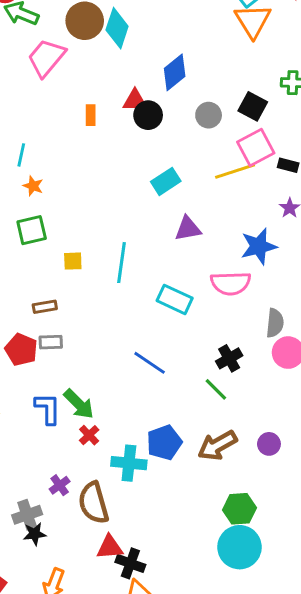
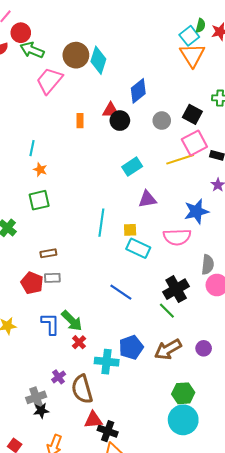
yellow square: (73, 261) -> (130, 230), moved
black cross: (229, 358) -> (176, 289), size x1.4

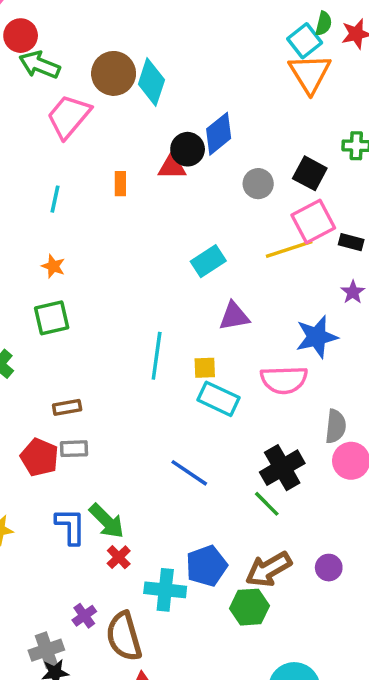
black circle: (120, 121) -> (188, 149), moved
cyan line: (32, 148) -> (55, 199), moved
green hexagon: (183, 393) -> (250, 607), moved

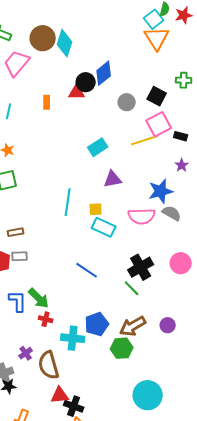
gray semicircle: (336, 426) -> (172, 213), moved, turned -66
red cross: (119, 557) -> (46, 319), turned -32

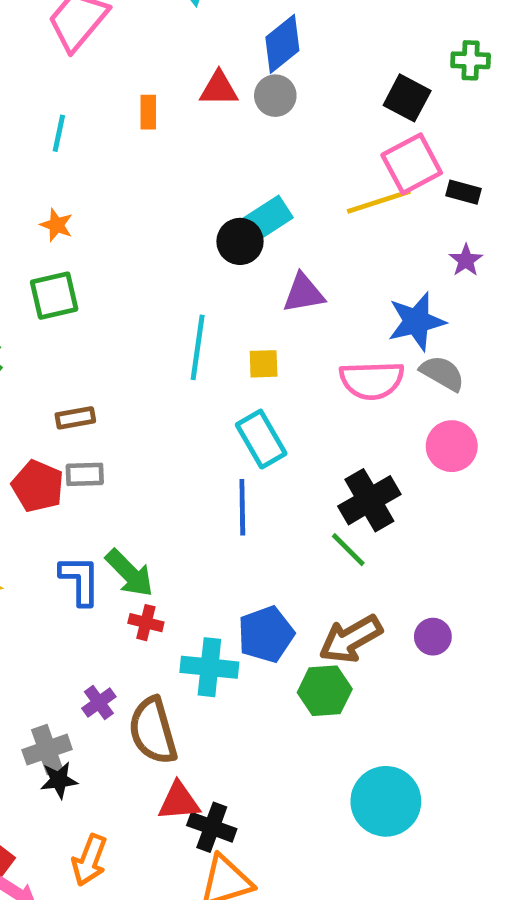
black circle: (86, 82) -> (240, 241), moved
gray circle: (127, 102) -> (275, 96), moved
cyan rectangle: (104, 227) -> (261, 439), moved, turned 35
pink circle: (181, 263) -> (452, 446), moved
blue line: (87, 270) -> (242, 507), turned 55

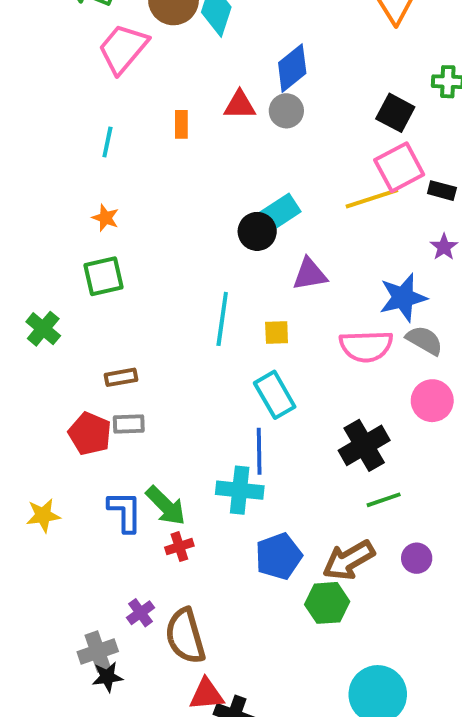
green line: (348, 550) -> (384, 500), moved, turned -64
red cross: (146, 623) -> (179, 547), turned -32
cyan cross: (209, 667) -> (240, 490), moved

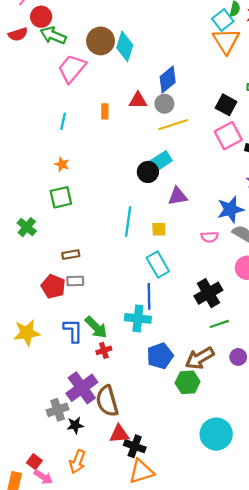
yellow line: (372, 198) -> (173, 125), moved
pink semicircle: (366, 346) -> (210, 237), size x0.6
yellow star: (43, 515) -> (27, 333), size x1.4
purple cross: (140, 613) -> (82, 388), size x2.0
black star: (107, 677) -> (75, 425), moved

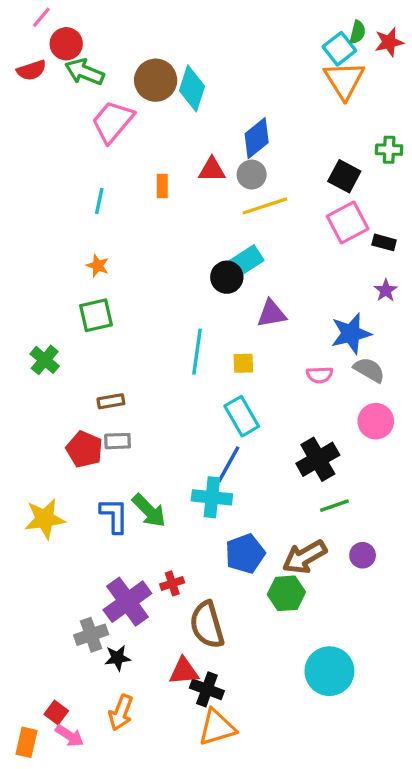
blue line: (149, 296) -> (228, 464), turned 30
red cross: (104, 350) -> (172, 583), moved
brown semicircle: (107, 401) -> (207, 625), moved

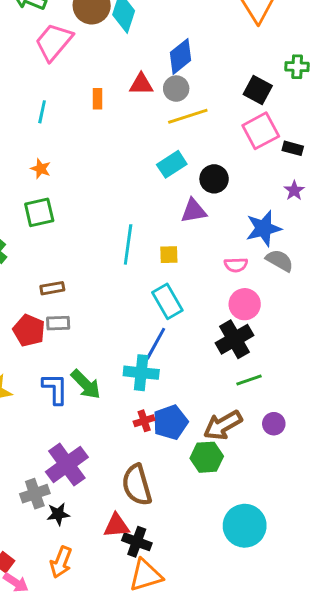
black circle: (227, 277) -> (214, 179), moved
pink circle: (376, 421) -> (245, 304), moved
red cross: (172, 583) -> (144, 421), moved

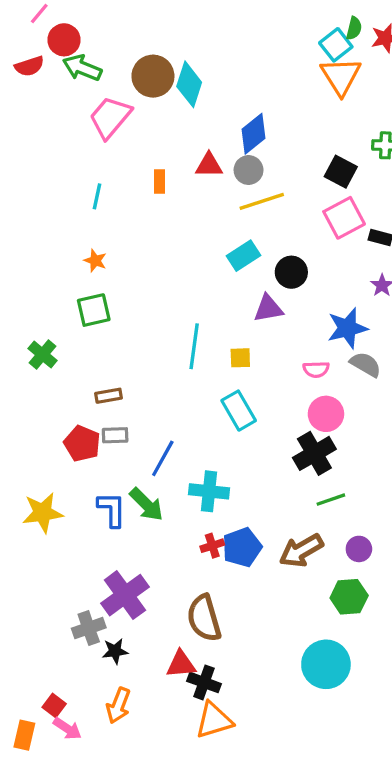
blue line: (156, 344) -> (163, 458), moved
green hexagon: (207, 457) -> (349, 597), moved

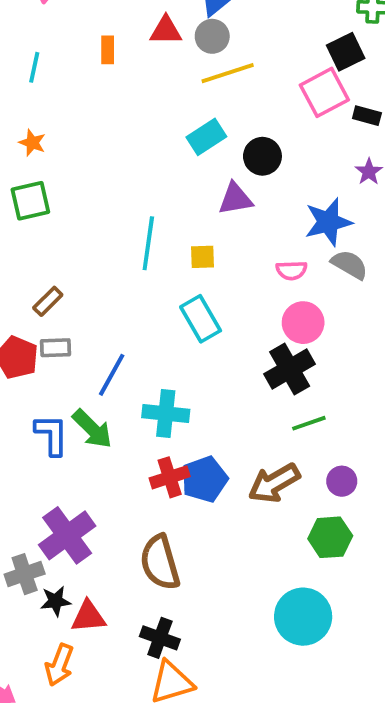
black square: (341, 172) -> (346, 52), moved, turned 36
brown rectangle: (108, 396) -> (48, 301), turned -35
red cross: (212, 546) -> (170, 477), size x1.4
red triangle: (181, 664) -> (88, 617), moved

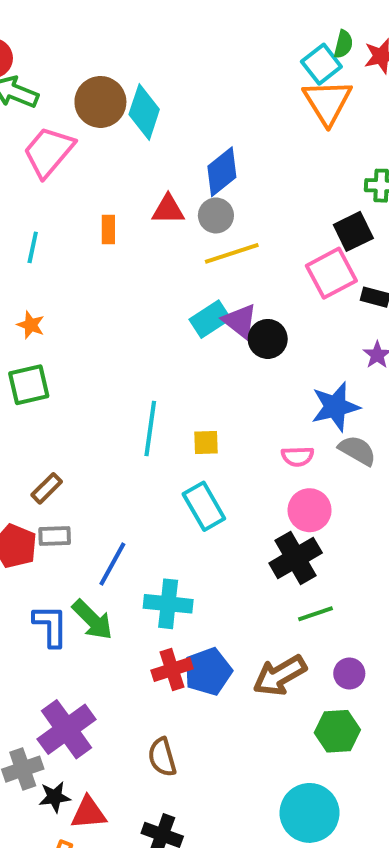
purple triangle: (235, 199) -> (240, 321), moved, turned 48
brown semicircle: (160, 562) -> (162, 757), size x0.7

